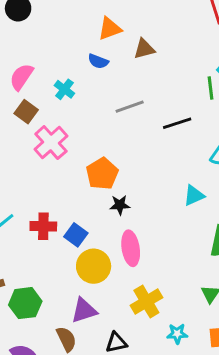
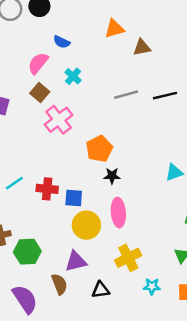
blue semicircle: (98, 61) -> (62, 42), moved
black line: (177, 123) -> (165, 96), moved
blue square: (76, 235) -> (74, 198), turned -36

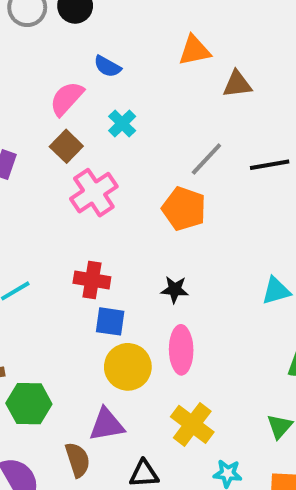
gray line: (126, 95) -> (206, 159), turned -35
orange pentagon: (99, 149) -> (184, 209), moved, turned -30
red cross: (47, 189) -> (92, 280), moved
yellow cross: (128, 258) -> (192, 424), turned -30

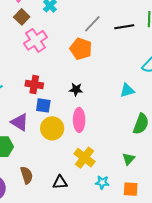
purple triangle: (107, 425) -> (20, 122), moved, turned 42

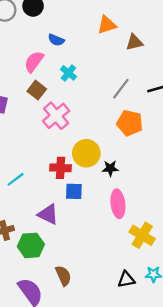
orange pentagon: (81, 49) -> (130, 123), moved
yellow circle: (52, 128) -> (86, 153), moved
yellow cross: (85, 158) -> (142, 235), moved
black triangle: (60, 182) -> (126, 279), moved

